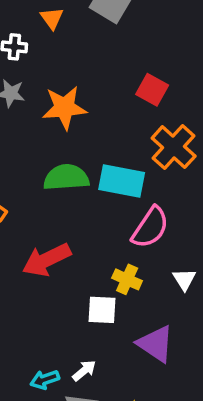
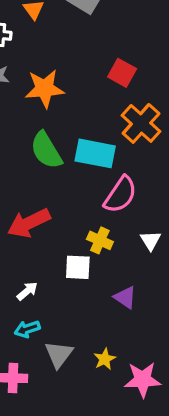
green semicircle: (66, 177) -> (46, 150), turned -117
purple triangle: (156, 344) -> (125, 297), size x0.7
white arrow: (84, 371) -> (27, 291), moved

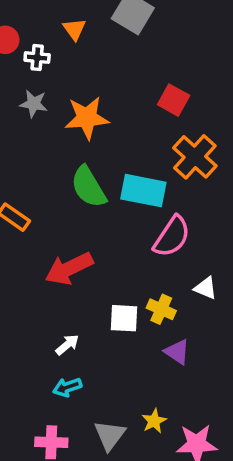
yellow cross: (100, 240) -> (161, 309), moved
white triangle: (151, 240) -> (206, 288), turned -35
gray triangle: (59, 354) -> (110, 435), moved

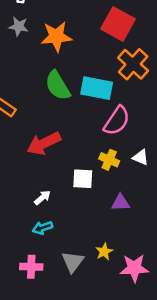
red square: (174, 100) -> (118, 24), size x1.5
yellow cross: (161, 309) -> (109, 160), moved
purple triangle: (177, 352) -> (121, 203), turned -36

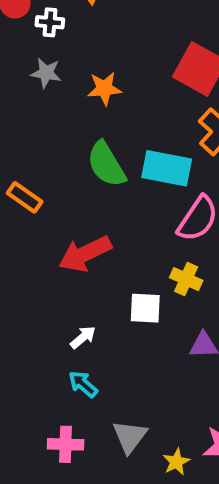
orange star: (56, 37) -> (104, 88), size x0.7
cyan arrow: (43, 228) -> (83, 384), turned 60
yellow star: (104, 252) -> (176, 462), moved

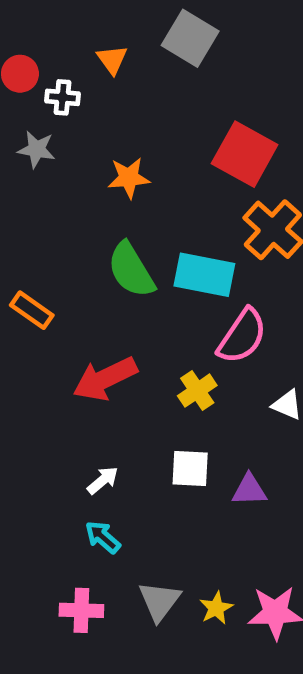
gray star: (46, 73) -> (37, 149), moved
yellow cross: (186, 279) -> (197, 391), moved, turned 32
white square: (145, 308) -> (190, 469), moved
yellow star: (176, 462) -> (216, 608), moved

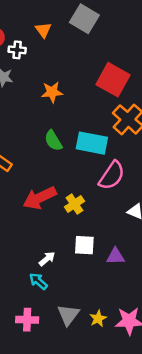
green semicircle: (131, 270) -> (53, 141), size x0.7
yellow cross: (197, 391) -> (74, 204), moved
white arrow: (103, 480) -> (47, 259), moved

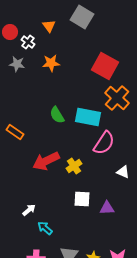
white cross: (17, 50) -> (28, 42), turned 32
orange star: (52, 92) -> (51, 63), moved
white arrow: (47, 259) -> (29, 210), moved

